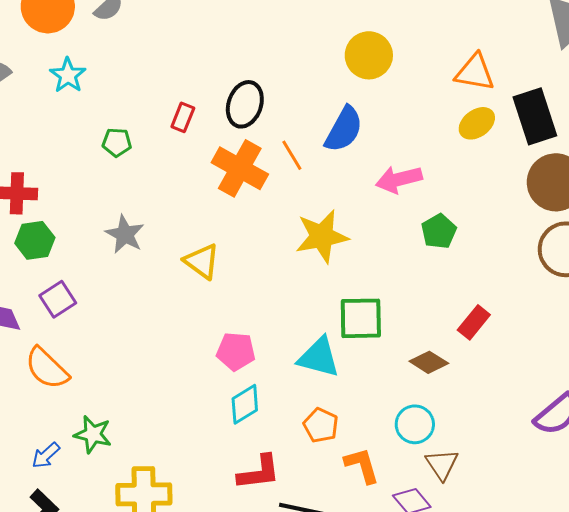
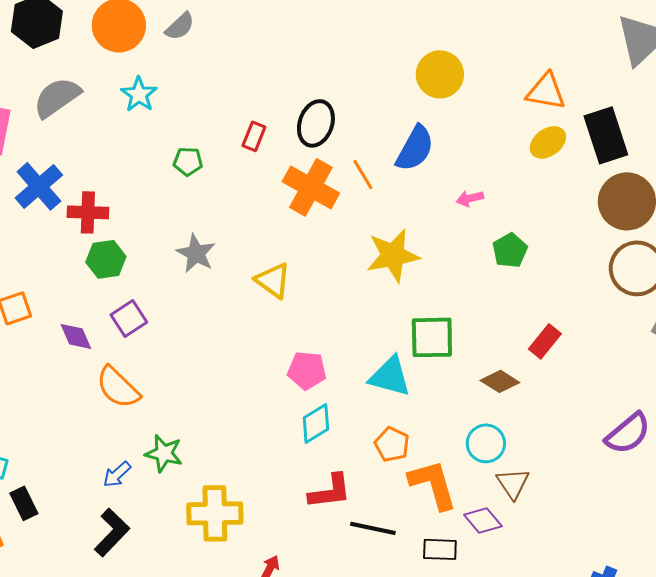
pink arrow: (399, 179) -> (470, 198), size x0.6
orange L-shape: (362, 465) -> (433, 484), size x1.4

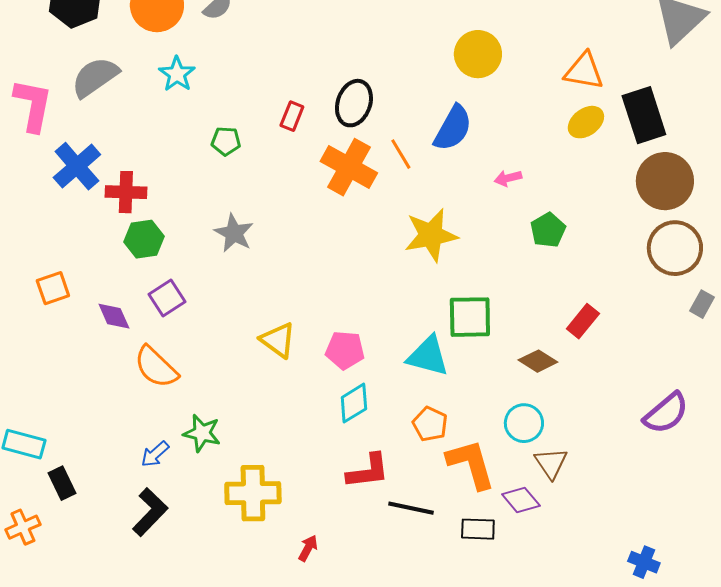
yellow triangle: (273, 280) -> (278, 340), moved

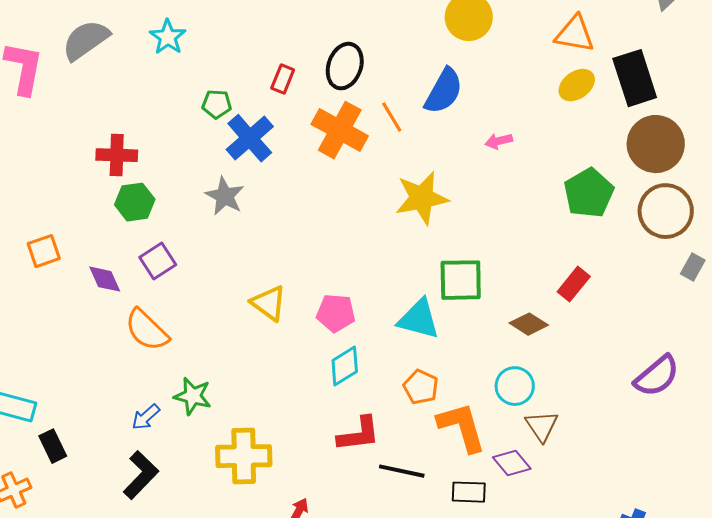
blue cross: (77, 166) -> (250, 138), moved
green pentagon: (548, 230) -> (589, 193), moved, size x1.4

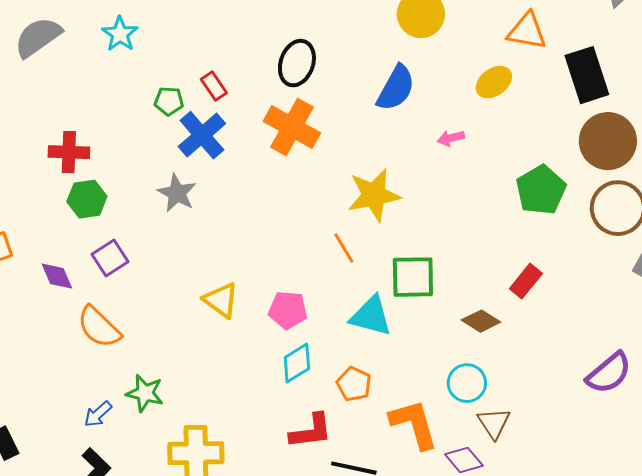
red rectangle: (283, 79) -> (214, 86), moved, turned -56
yellow ellipse: (577, 85) -> (494, 82), moved
orange line: (392, 117) -> (344, 248), moved
orange pentagon: (421, 387) -> (354, 384), moved

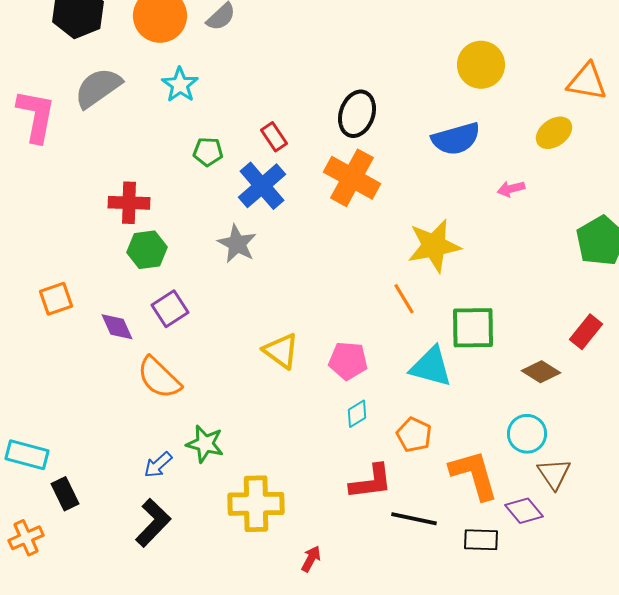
blue semicircle: (396, 88) -> (456, 139), turned 45
green pentagon: (169, 101) -> (208, 152), moved
cyan diamond: (297, 363) -> (357, 414), size x0.7

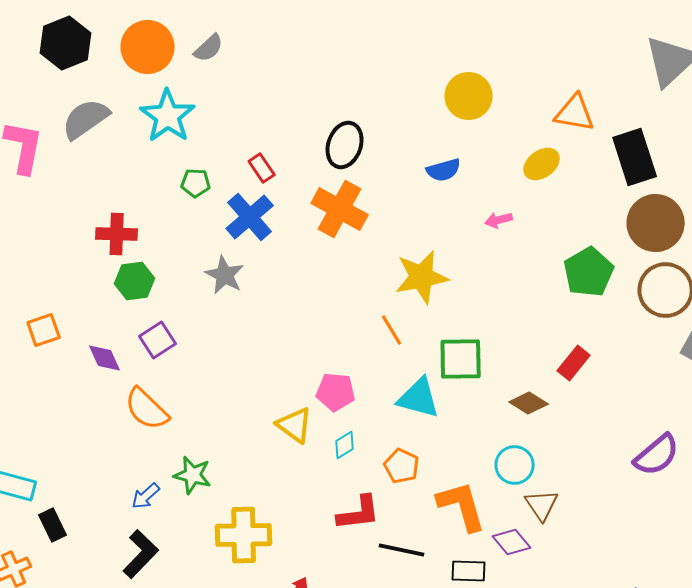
cyan star: (180, 85) -> (168, 116), size x1.5
blue semicircle: (456, 139) -> (444, 170), size x0.7
yellow triangle: (281, 351) -> (295, 425), moved

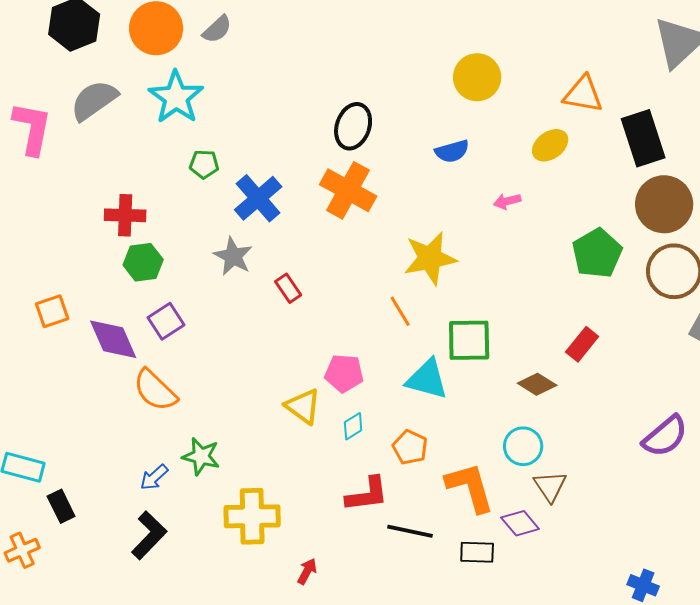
red rectangle: (262, 168) -> (288, 288), moved
purple diamond: (105, 358) -> (113, 339), size x1.5

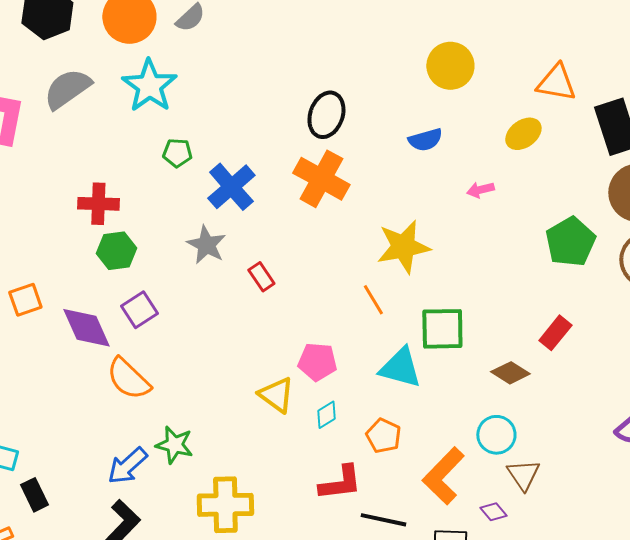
blue arrow: (154, 477) -> (127, 466), size x1.4
orange L-shape: (470, 487) -> (443, 476), turned -120
purple diamond: (520, 523) -> (493, 512), size x0.7

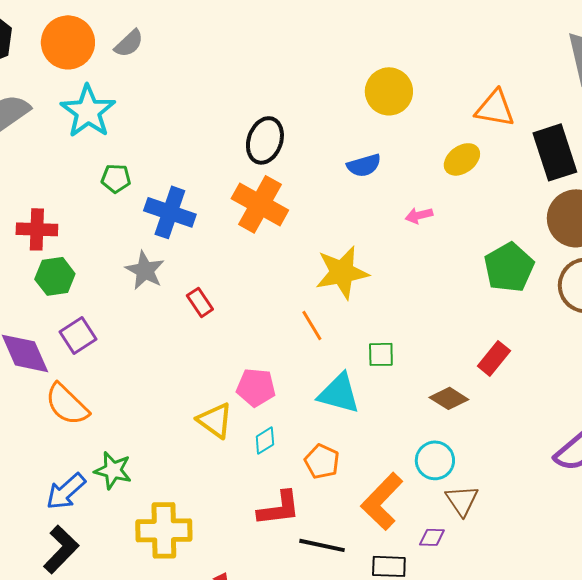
blue cross: (231, 187) -> (170, 212), turned -30
green square: (442, 329) -> (381, 354), size x0.6
purple diamond: (493, 512) -> (432, 537), turned -48

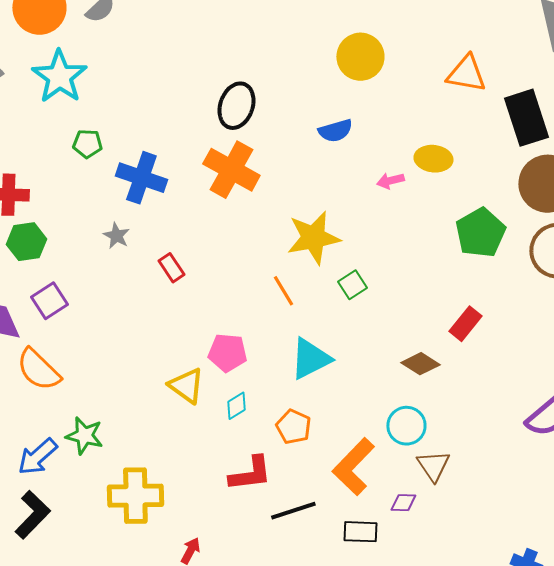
yellow ellipse: (462, 159) -> (433, 159), moved, turned 42
gray star: (145, 270) -> (116, 236), size x0.7
green square: (381, 354) -> (352, 285), moved, turned -32
cyan triangle: (339, 393) -> (310, 359), turned -42
black line: (322, 545) -> (293, 511), turned -30

